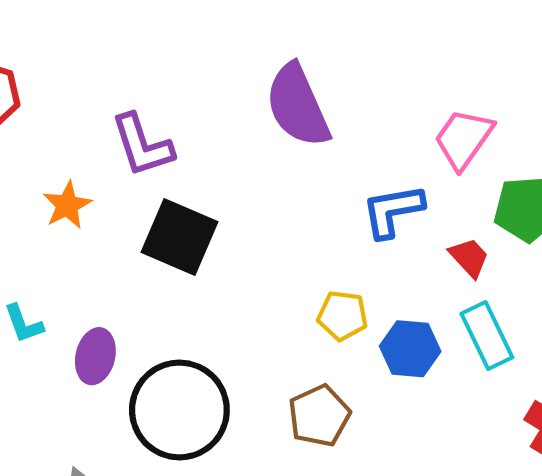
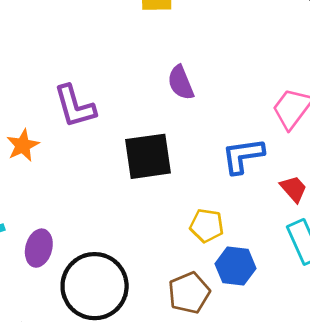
purple semicircle: (298, 106) -> (181, 83), size x0.6
black square: (179, 237) -> (148, 156), moved, turned -33
blue hexagon: (410, 349) -> (236, 266), moved

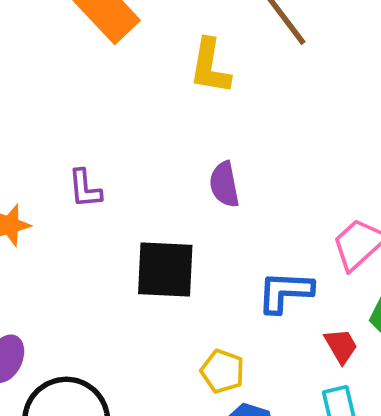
purple L-shape: (75, 106) -> (85, 189), size x0.7

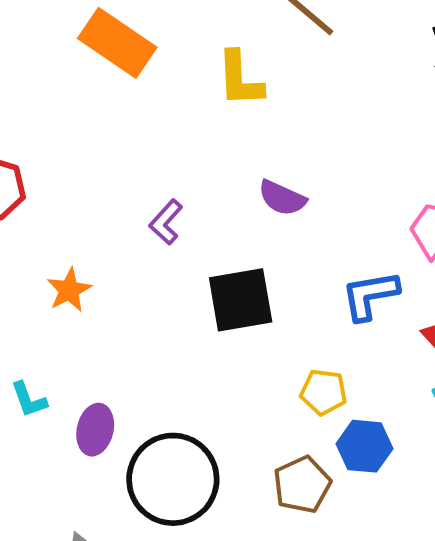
purple semicircle: (224, 184) -> (282, 198), turned -42
purple L-shape: (85, 189) -> (166, 222), moved, turned 60

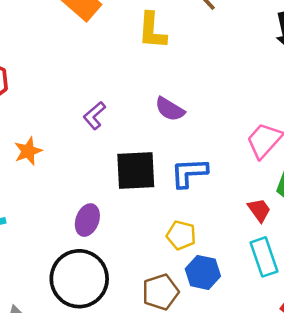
blue L-shape: (370, 295) -> (189, 173), moved
purple ellipse: (95, 430) -> (87, 220), moved

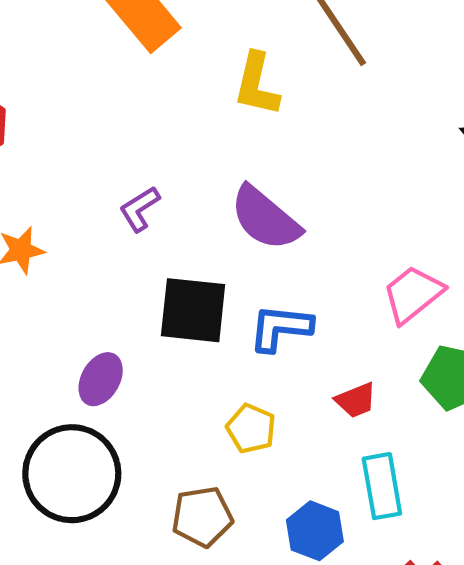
purple semicircle: (170, 109) -> (265, 218), size x1.5
red trapezoid: (259, 210) -> (356, 400), moved, turned 95
blue hexagon: (203, 272) -> (315, 531), moved

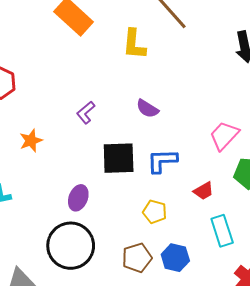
purple semicircle: (265, 218) -> (147, 109), size x0.6
blue hexagon: (315, 531) -> (175, 258), moved

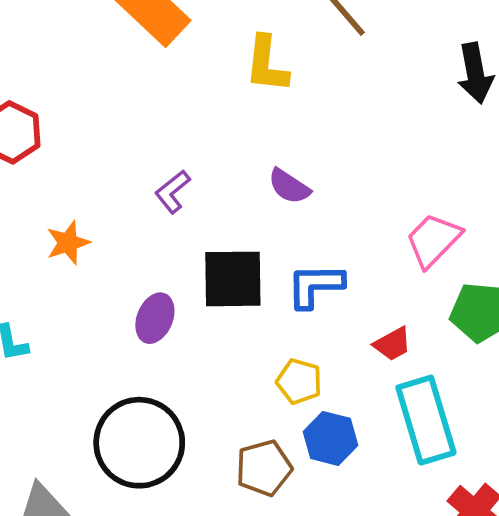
purple ellipse: (78, 198) -> (155, 318), moved
cyan rectangle: (222, 231) -> (426, 420), size x1.4
blue hexagon: (175, 258) -> (330, 438), moved

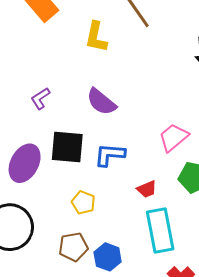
purple semicircle: (289, 186) -> (101, 102), size x1.4
purple ellipse: (155, 318) -> (25, 163), size x1.5
yellow pentagon: (299, 381) -> (83, 203), moved
blue hexagon: (330, 438) -> (108, 257), moved

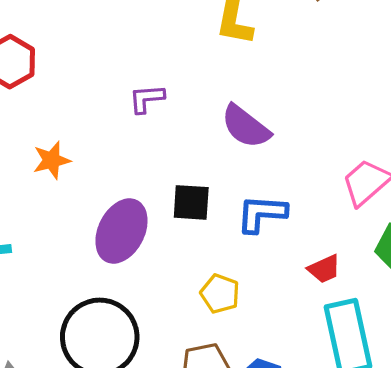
purple L-shape: (40, 98) -> (147, 99), moved, turned 30
black square: (67, 147) -> (191, 202), size x0.7

